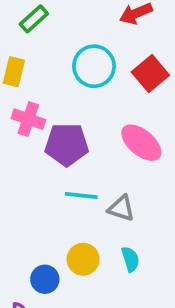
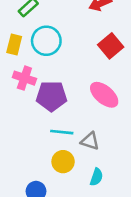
cyan circle: (94, 66) -> (46, 41), moved
yellow circle: (83, 259) -> (63, 162), moved
cyan semicircle: (130, 259) -> (96, 177), turned 36

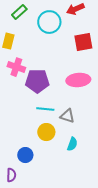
cyan circle: (46, 41) -> (49, 22), moved
red square: (111, 46) -> (83, 42), turned 30
pink ellipse: (104, 95) -> (78, 80), turned -45

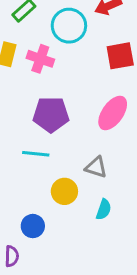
pink cross: (16, 67) -> (40, 59), moved
pink ellipse: (78, 80) -> (113, 113), turned -50
cyan line: (45, 109) -> (36, 154), moved

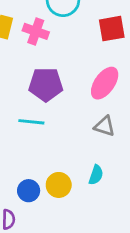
gray triangle: (96, 167) -> (105, 126), moved
yellow circle: (64, 191) -> (59, 185), moved

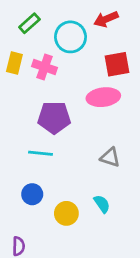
pink ellipse: (105, 83) -> (103, 97), moved, turned 48
cyan semicircle: (96, 175) -> (102, 204), turned -54
blue circle: (29, 191) -> (32, 194), moved

